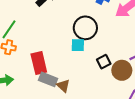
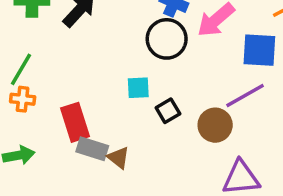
black circle: (85, 28) -> (167, 39), moved
black square: (104, 62) -> (168, 111), moved

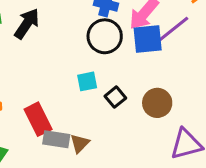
blue square: (259, 50) -> (148, 39), moved
purple line: (245, 96) -> (174, 29), moved
brown triangle: (118, 158) -> (80, 143), turned 45

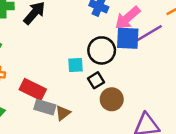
black circle: (105, 36) -> (102, 50), moved
brown circle: (157, 103) -> (112, 99), moved
red rectangle: (38, 119) -> (33, 89), turned -45

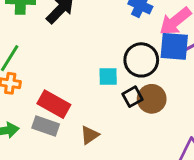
brown circle: (112, 99) -> (152, 99), moved
gray rectangle: (45, 107) -> (46, 126), moved

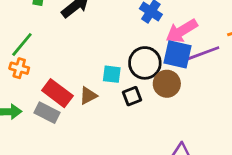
brown circle: (152, 99) -> (167, 84), moved
brown triangle: (90, 135) -> (88, 96), moved

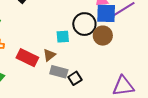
black square: (132, 96) -> (75, 78), moved
gray rectangle: (47, 113) -> (59, 72), moved

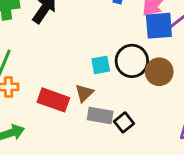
black circle: (84, 24) -> (132, 61), moved
brown circle: (103, 36) -> (159, 72), moved

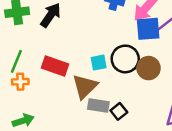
brown triangle: (84, 93) -> (85, 86), size x1.6
red rectangle: (53, 100) -> (55, 66), moved

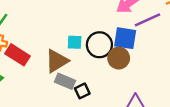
blue square: (148, 29) -> (125, 38), moved
red rectangle: (55, 66) -> (17, 55), moved

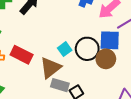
cyan square: (75, 42) -> (65, 49), turned -32
red rectangle: (17, 55) -> (22, 55), moved

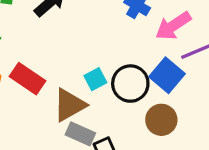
blue square: (110, 40) -> (167, 75), turned 30
brown circle: (106, 59) -> (161, 120), moved

